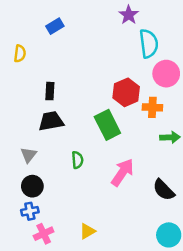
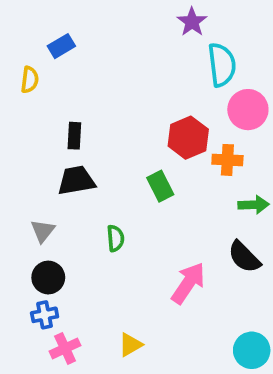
blue rectangle: (55, 26) -> (61, 46), moved
green rectangle: (107, 125) -> (160, 186), size x0.7
pink arrow: (122, 172) -> (188, 283), moved
black semicircle: (164, 190) -> (244, 257), moved

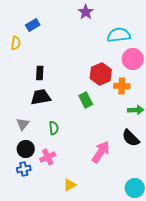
purple star: (192, 22) -> (86, 12), moved
cyan semicircle: (222, 65) -> (119, 35), turned -90
green semicircle: (115, 238) -> (54, 128), moved
pink cross: (65, 348) -> (48, 157), moved

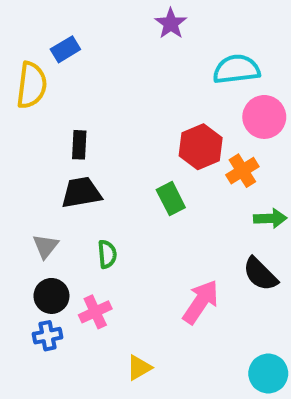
yellow semicircle: (16, 43) -> (32, 85), size x1.6
orange cross: (122, 86) -> (242, 171), turned -35

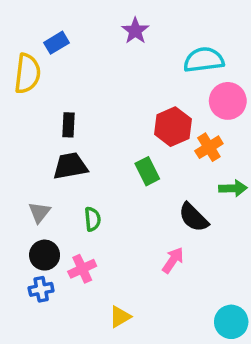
purple star: (171, 24) -> (135, 31), moved
black semicircle: (260, 274) -> (194, 217), moved
pink arrow: (201, 302) -> (173, 260), size x0.7

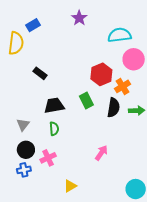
black rectangle: (69, 125) -> (40, 73), turned -56
black trapezoid: (70, 166) -> (54, 106), moved
black semicircle: (194, 217) -> (113, 108), moved, turned -126

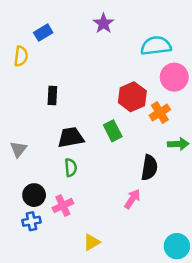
yellow semicircle: (16, 43) -> (21, 56), size x0.7
black rectangle: (40, 73) -> (52, 95), turned 56
black semicircle: (113, 108) -> (149, 168), moved
gray triangle: (23, 125) -> (18, 149), moved

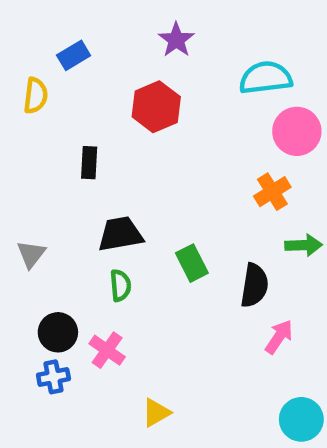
red hexagon: (132, 97) -> (156, 107), moved
green rectangle: (113, 131) -> (192, 263), moved
pink arrow: (132, 199) -> (279, 337), moved
pink cross: (63, 206) -> (107, 350), turned -30

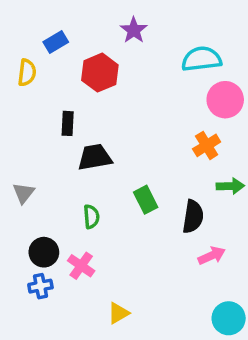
red hexagon: (156, 107) -> (100, 73), moved
black trapezoid: (120, 234) -> (95, 157), moved
pink arrow: (279, 337) -> (212, 256), turned 32

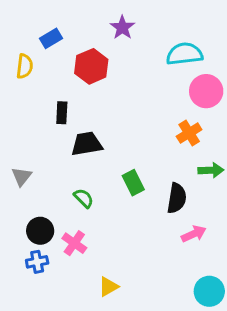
green semicircle: (91, 217) -> (84, 198), turned -40

